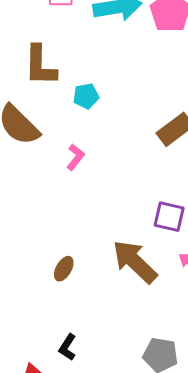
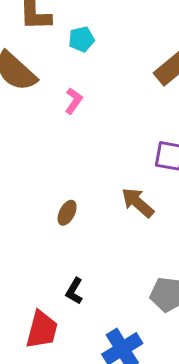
brown arrow: (135, 262) -> (138, 203), size x0.7

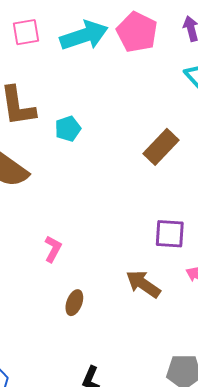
pink L-shape: (74, 101) -> (53, 249), moved

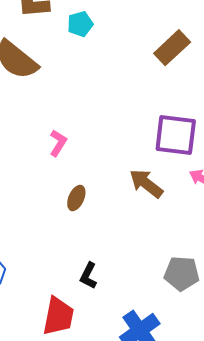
purple square: (170, 234) -> (176, 135), size x1.4

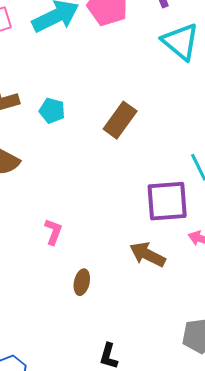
cyan pentagon: (80, 24) -> (52, 111), turned -30
brown rectangle: (172, 48) -> (120, 120), moved

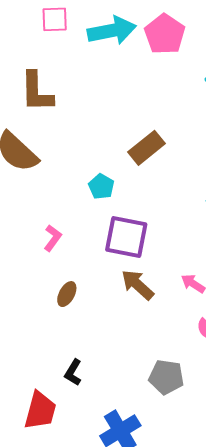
cyan pentagon: (52, 111) -> (101, 186), moved
purple square: (167, 201) -> (126, 237), moved

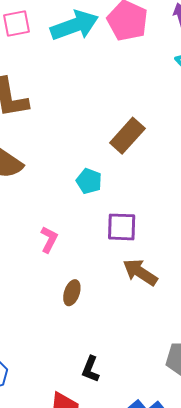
purple square: (126, 237) -> (122, 227), size x0.7

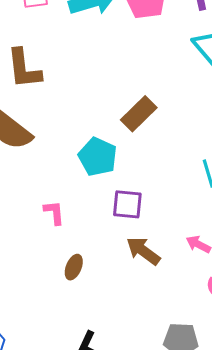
cyan pentagon: (89, 181) -> (98, 157), size x1.5
pink L-shape: (49, 239) -> (54, 213), turned -36

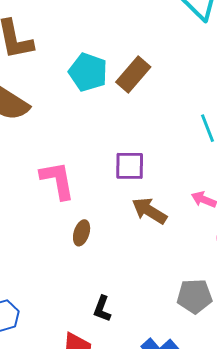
cyan pentagon: (98, 157) -> (88, 72), moved
pink L-shape: (54, 213) -> (57, 180), size x1.6

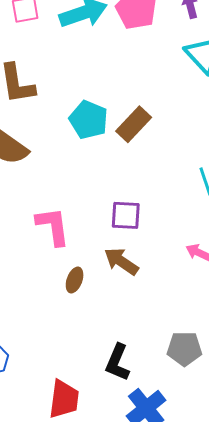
brown arrow: (149, 211) -> (121, 261), moved
black L-shape: (102, 309) -> (118, 362), moved, size x1.4

